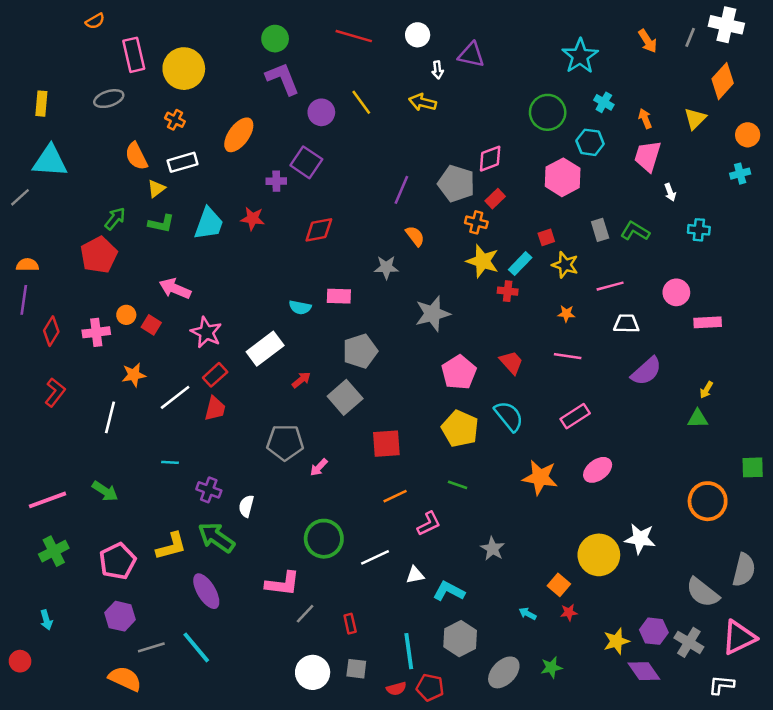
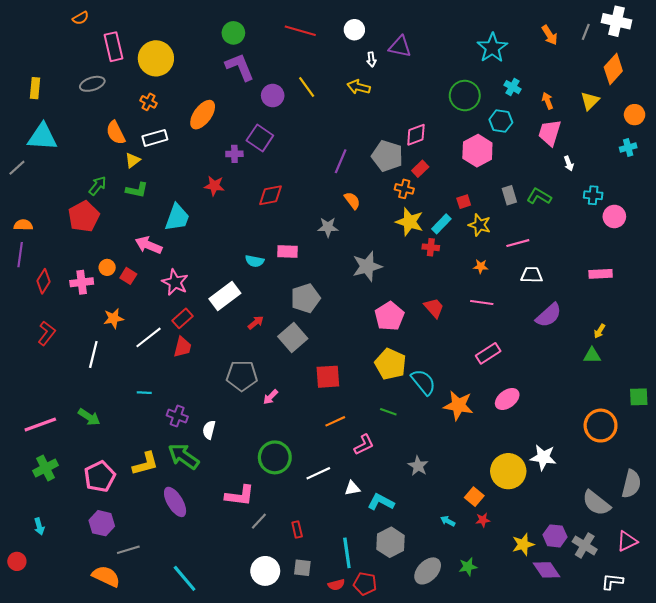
cyan trapezoid: (209, 224) -> (177, 218), moved
pink circle: (676, 292) -> (614, 216), moved
cyan semicircle: (509, 416) -> (423, 382), moved
pink triangle: (739, 637) -> (627, 541), size x0.7
cyan line: (196, 647) -> (185, 578), moved

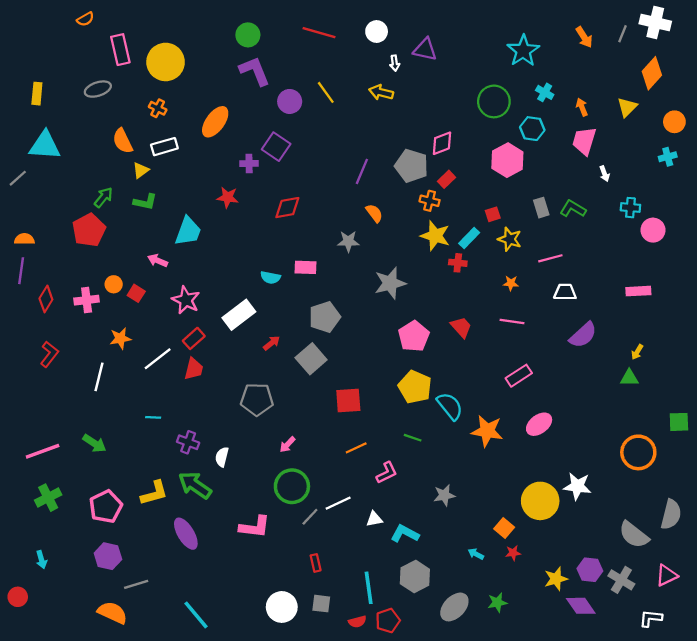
pink arrow: (148, 245) -> (158, 261), size x0.7
pink arrow: (271, 397) -> (287, 444), moved
gray star: (418, 466) -> (444, 495), turned 30
gray line: (259, 521) -> (310, 517), moved
red pentagon: (365, 584) -> (388, 621), turned -30

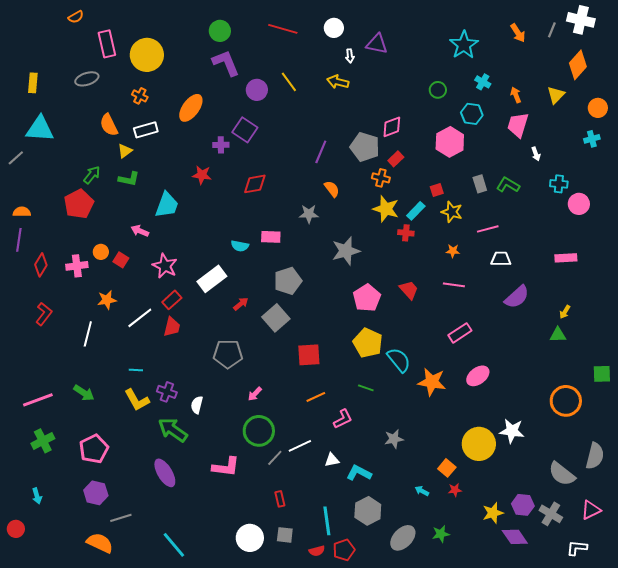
green circle: (494, 101) -> (438, 90), size x0.6
yellow L-shape: (154, 493) -> (137, 400), moved, turned 76

